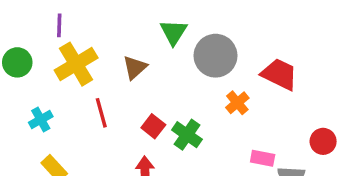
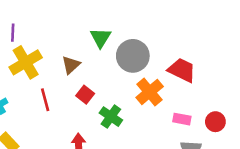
orange cross: (237, 103) -> (150, 92), size x1.5
red square: (153, 126) -> (85, 95), moved
pink rectangle: (263, 158) -> (182, 119), moved

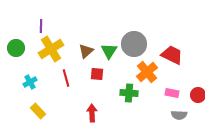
green triangle: (101, 38) -> (109, 51), moved
red square: (85, 95) -> (97, 74), turned -32
green cross: (111, 117) -> (129, 93), moved, turned -30

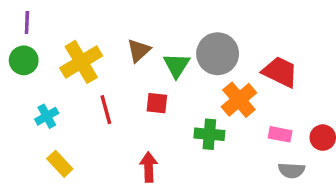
purple line: (41, 26) -> (27, 23), moved
brown triangle: (86, 51) -> (139, 50), moved

